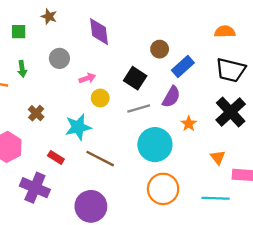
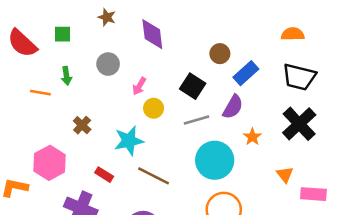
brown star: (49, 16) -> (107, 17), moved
pink arrow: (87, 78) -> (139, 86), turned 140

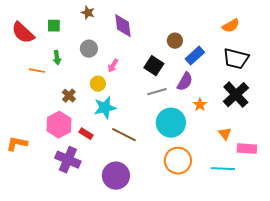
orange semicircle: (293, 34) -> (231, 26), turned 150
yellow circle: (154, 108) -> (98, 84), moved
pink hexagon: (50, 163) -> (59, 125), moved

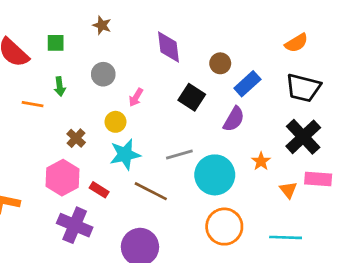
purple diamond: (123, 26) -> (169, 47), moved
gray line: (157, 92) -> (179, 154), moved
orange star: (200, 105) -> (261, 161), moved
pink rectangle: (247, 149) -> (318, 179), moved

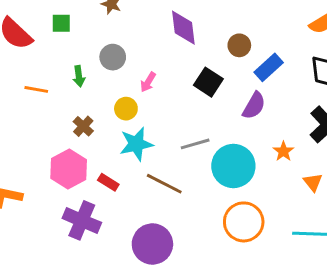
green arrow: (60, 86) -> (79, 76), moved

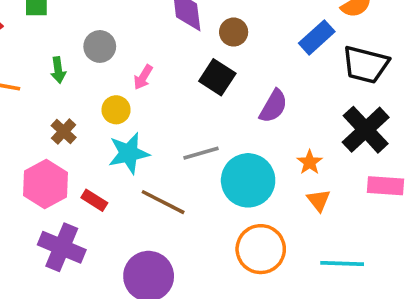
brown circle: (239, 45) -> (234, 32), moved
blue rectangle: (269, 67) -> (317, 37), moved
orange triangle: (313, 182) -> (319, 200), moved

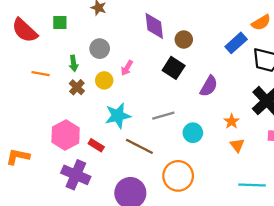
yellow circle: (116, 110) -> (104, 80), moved
brown cross: (64, 132) -> (77, 87), moved
cyan circle: (248, 180) -> (193, 133), size x0.6
orange circle: (261, 249) -> (178, 176), moved

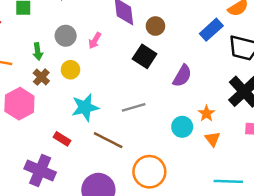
pink arrow: (127, 68) -> (95, 41), moved
cyan circle: (193, 133) -> (182, 127), moved
pink hexagon: (66, 135) -> (19, 104), moved

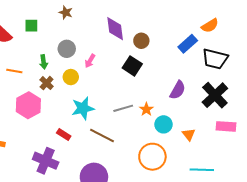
pink arrow: (95, 41) -> (90, 61), moved
purple semicircle: (182, 76) -> (178, 90), moved
orange star: (206, 113) -> (146, 109), moved
orange circle: (149, 172) -> (152, 157), moved

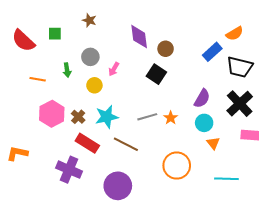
brown cross: (47, 83) -> (78, 117), moved
cyan circle: (164, 124) -> (204, 123), moved
red rectangle: (64, 134) -> (87, 143), size x1.6

